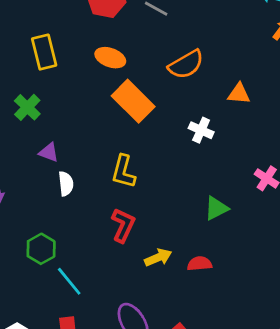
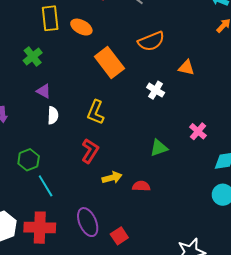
orange ellipse: (110, 58) -> (81, 27), moved

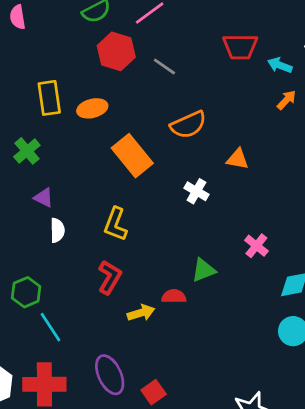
orange ellipse: (81, 27) -> (92, 108), turned -40
red semicircle: (141, 186) -> (174, 296), moved

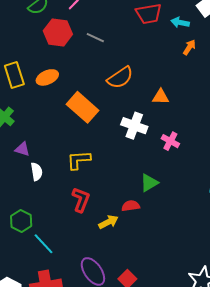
white cross: (196, 191) -> (134, 126), size x1.4
yellow L-shape: (115, 224) -> (79, 160), turned 75
pink cross: (256, 246) -> (170, 141), moved

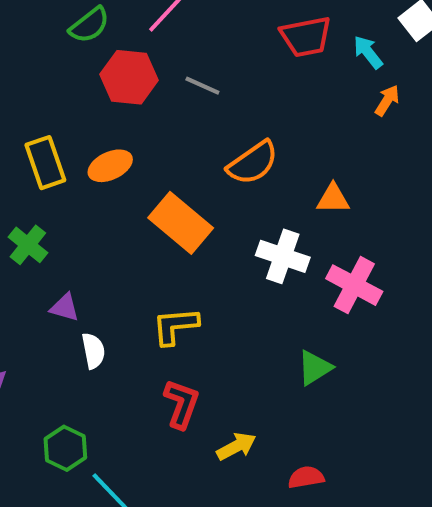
cyan arrow: (180, 22) -> (368, 52), turned 42
pink cross: (170, 141) -> (354, 285), size x1.5
red semicircle: (131, 206) -> (306, 477), moved

